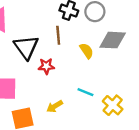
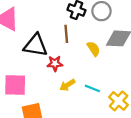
black triangle: (26, 47) -> (36, 45), turned -45
yellow arrow: (55, 106) -> (67, 85), moved

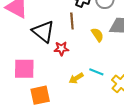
black triangle: (36, 45) -> (43, 32), turned 30
yellow arrow: (67, 85) -> (76, 78), moved

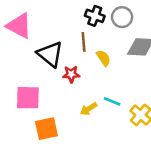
yellow semicircle: (97, 35) -> (103, 58), moved

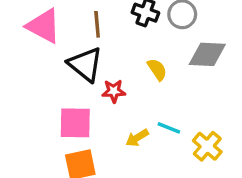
brown line: (84, 42) -> (97, 24), moved
pink square: (28, 98) -> (75, 123), moved

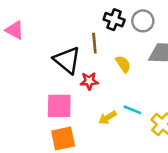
brown line: (97, 24) -> (94, 43), moved
pink triangle: (44, 26) -> (15, 30), moved, size x0.7

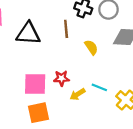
black triangle: (67, 60) -> (28, 34), moved, turned -35
red star: (89, 81) -> (61, 78), moved

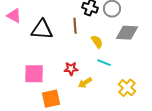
pink square: (35, 84) -> (34, 74), moved
cyan line: (99, 87) -> (104, 63), moved

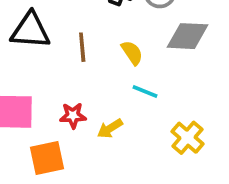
brown line: (75, 26) -> (82, 47), moved
red star: (71, 69) -> (73, 116), moved

